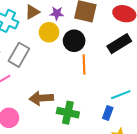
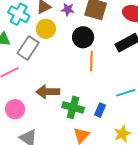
yellow circle: (49, 32) -> (46, 29), moved
blue rectangle: (108, 113) -> (100, 110), moved

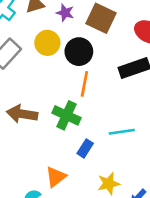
yellow circle: (46, 29) -> (47, 43), moved
green cross: (73, 107) -> (66, 115), moved

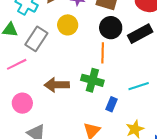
black circle: (79, 52) -> (111, 28), moved

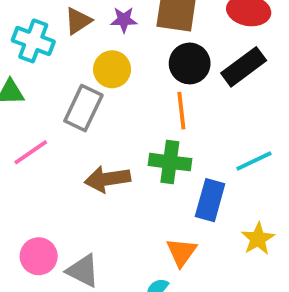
gray rectangle: (36, 39) -> (83, 108), moved
pink circle: (22, 103) -> (39, 256), moved
blue rectangle: (112, 104) -> (210, 200), size x1.5

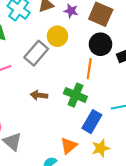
brown arrow: (107, 179) -> (39, 95), size x0.7
yellow star: (258, 239) -> (101, 148), moved

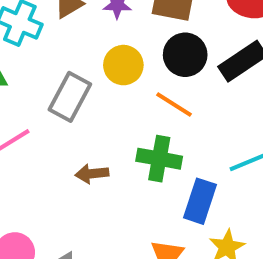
yellow circle: (57, 36) -> (123, 65), moved
orange line: (89, 69) -> (174, 105), turned -54

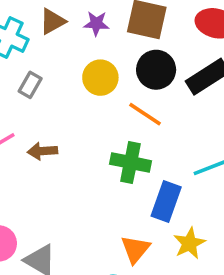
gray rectangle: (70, 97) -> (30, 85), moved, size x0.6
brown arrow: (92, 174) -> (42, 151), moved

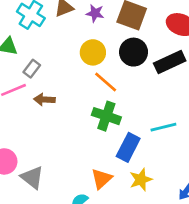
gray rectangle: (30, 85) -> (32, 69), moved
orange line: (145, 114) -> (106, 82), moved

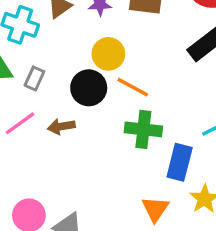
black circle: (134, 52) -> (89, 88), moved
gray rectangle: (32, 69) -> (34, 78), moved

